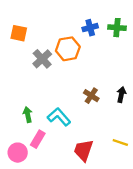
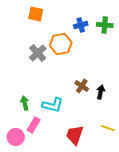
orange square: (19, 33) -> (36, 14), moved
black arrow: (121, 95) -> (101, 92), moved
cyan L-shape: (59, 117) -> (53, 105), turned 145

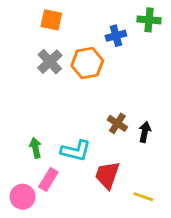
green cross: (105, 25) -> (149, 20), moved
gray cross: (38, 53) -> (50, 62), moved
yellow line: (108, 128) -> (143, 197), moved
red trapezoid: (75, 135) -> (107, 175), moved

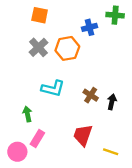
cyan L-shape: (76, 151) -> (53, 88), moved

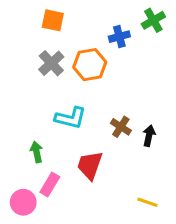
green cross: (115, 15) -> (153, 20), turned -35
red trapezoid: (83, 135) -> (90, 165), moved

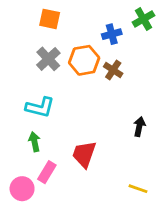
cyan L-shape: (71, 118) -> (40, 107), moved
brown cross: (121, 127) -> (113, 70), moved

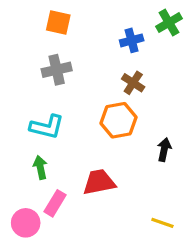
gray cross: (48, 59) -> (57, 70), turned 30
orange hexagon: (84, 60) -> (119, 120), moved
red trapezoid: (84, 154) -> (99, 182), turned 60

